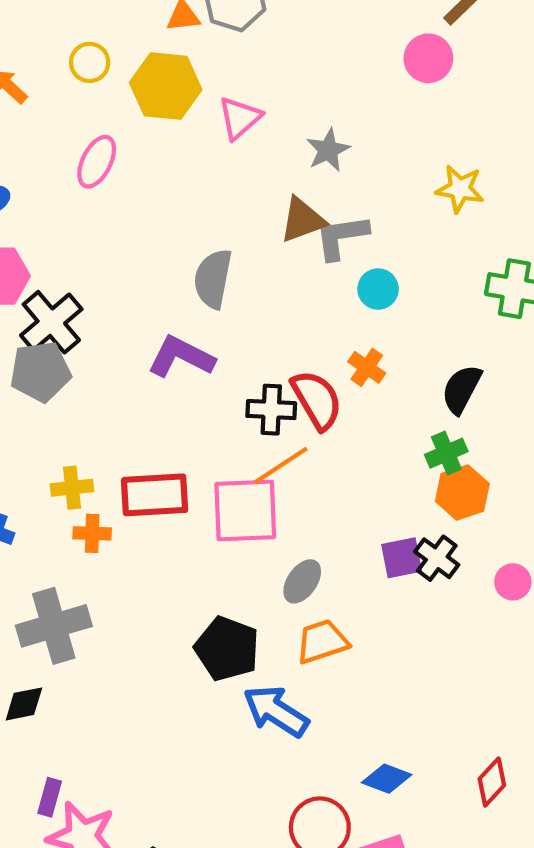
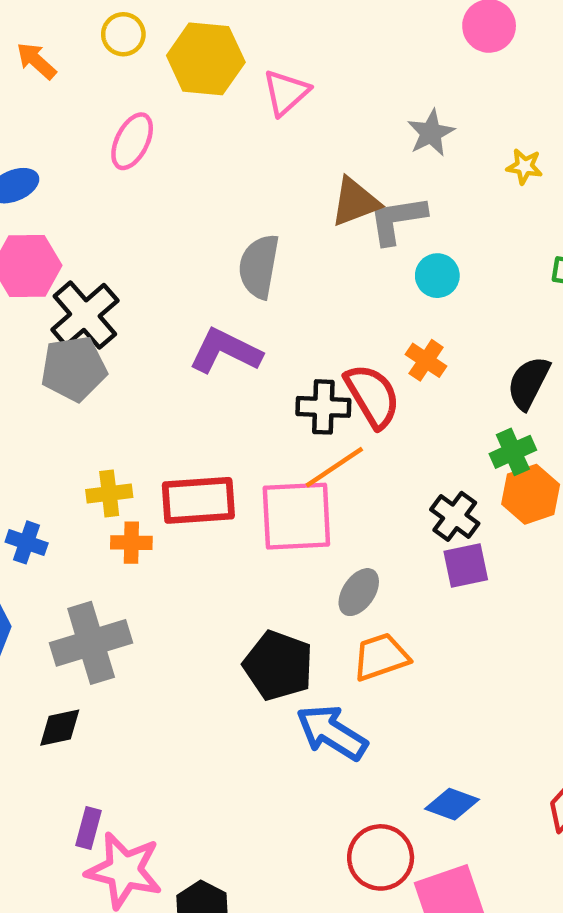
gray star: (328, 150) -> (431, 133), moved
yellow star: (460, 189) -> (524, 166), size x0.7
black cross: (437, 558) -> (455, 516), moved

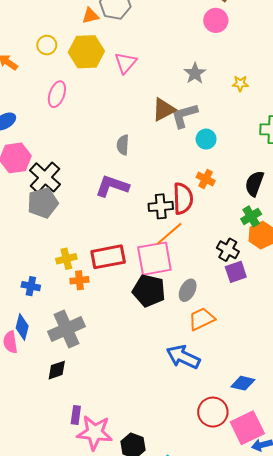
gray semicircle: (259, 266) -> (123, 145), size x0.7
red semicircle: (372, 396) -> (183, 199), turned 36
black pentagon: (278, 666) -> (149, 291), moved

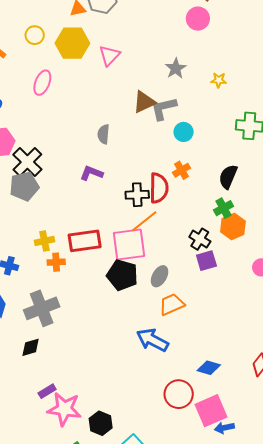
orange cross: (206, 179) -> (181, 170), turned 30
purple L-shape: (112, 186) -> (91, 173), size x0.7
purple rectangle: (76, 415) -> (47, 391), turned 48

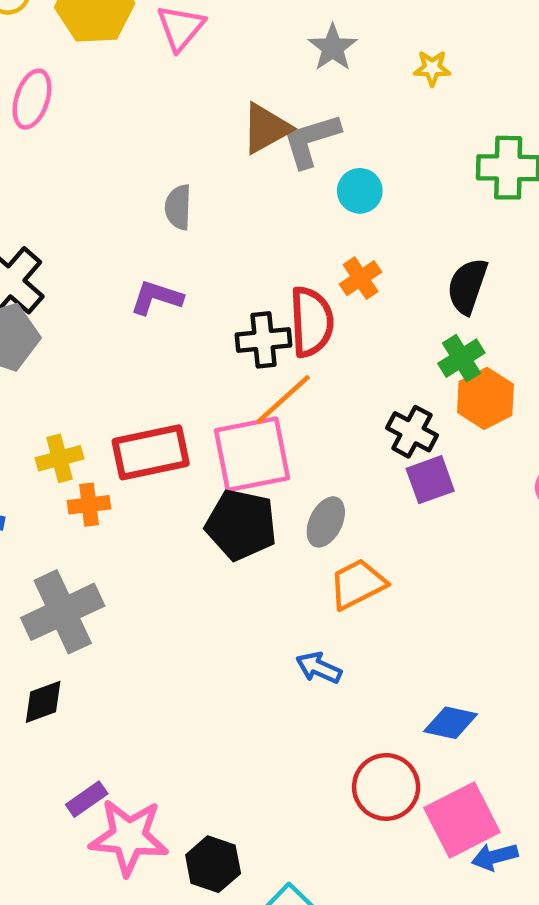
blue arrow: (152, 340) -> (319, 668), size x0.6

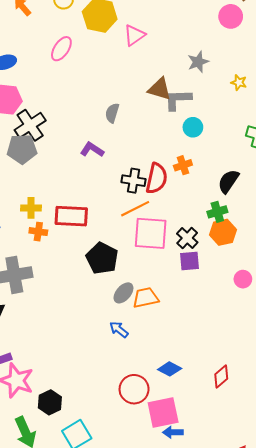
brown triangle: (266, 128) -> (160, 89), turned 30
pink square: (252, 454) -> (151, 233), moved
gray ellipse: (326, 522) -> (123, 293), moved

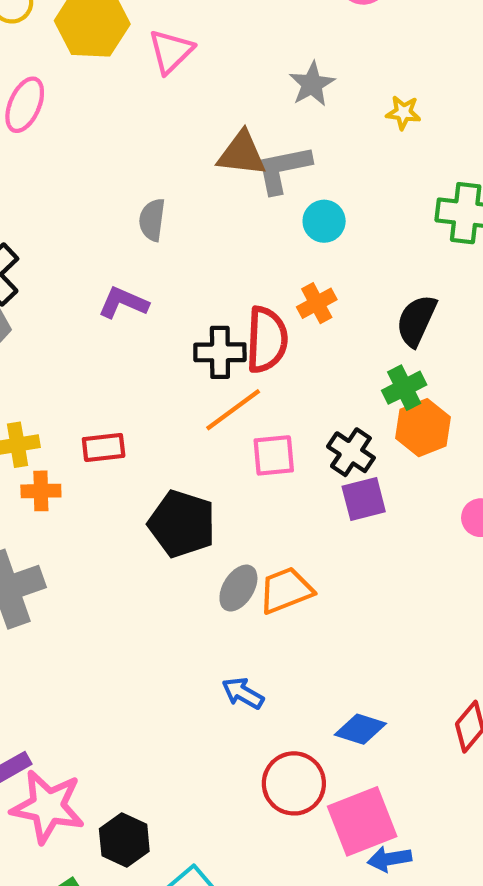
red rectangle: (71, 216) -> (104, 448), size x0.6
pink square: (151, 233) -> (274, 455), size x0.6
blue arrow: (119, 329) -> (243, 693), moved

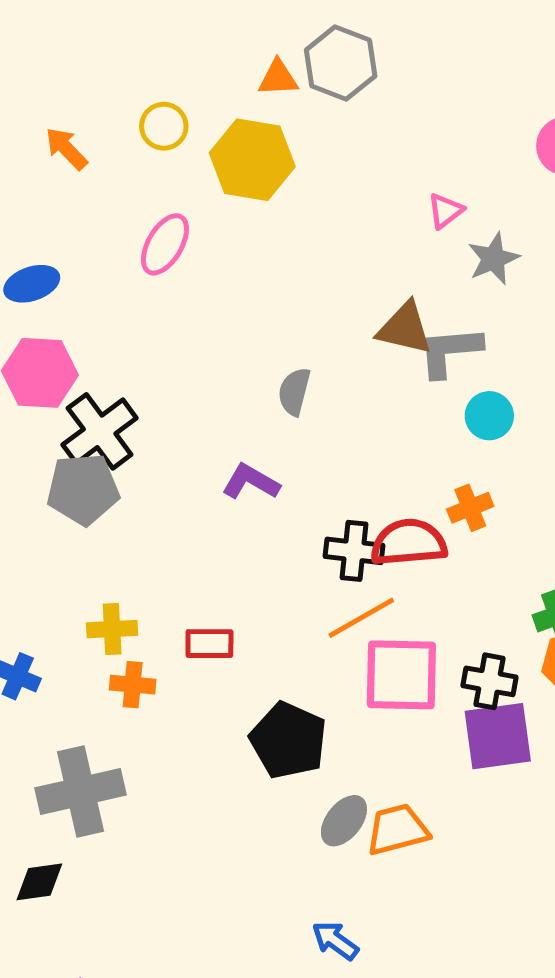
pink triangle: (171, 51) -> (445, 211), moved, size x0.7
red semicircle: (267, 340) -> (409, 543), turned -104
black cross: (351, 452) -> (489, 681), turned -30
pink square: (274, 455) -> (401, 675), size x1.6
purple square: (364, 499) -> (498, 736), size x1.4

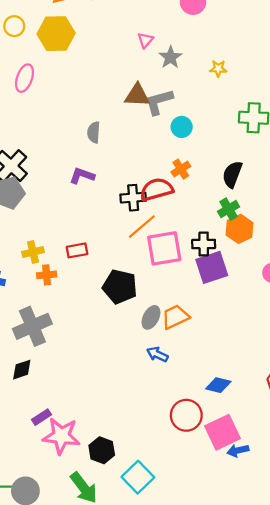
blue arrow: (335, 941) -> (157, 354), moved

